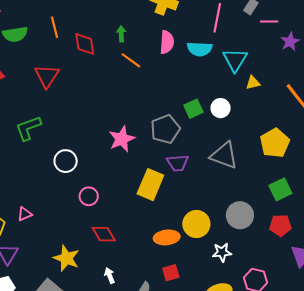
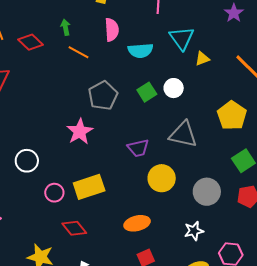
red diamond: (85, 44) -> (31, 42), turned -30
cyan semicircle: (200, 49) -> (141, 50), moved
gray pentagon: (165, 129) -> (103, 96), moved
yellow rectangle: (150, 185) -> (89, 187), moved, turned 56
yellow circle: (196, 224) -> (162, 178), moved

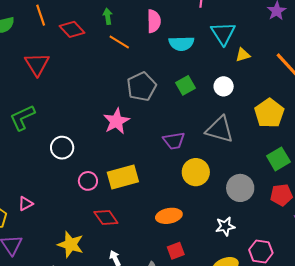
white circle: (174, 88) -> (224, 86), moved

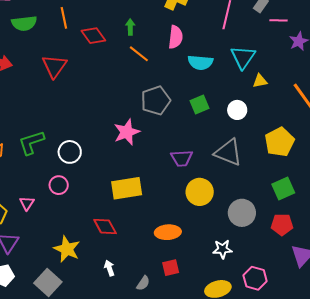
green L-shape: (22, 118) -> (31, 142), moved
pink circle: (88, 181) -> (59, 185), moved
pink triangle: (26, 204) -> (27, 203), turned -35

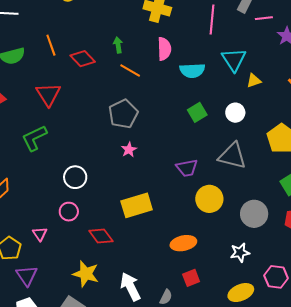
gray pentagon: (156, 101) -> (123, 114), moved
pink star: (127, 132) -> (129, 150), size x0.6
green L-shape: (31, 142) -> (34, 138), moved
red diamond: (105, 226) -> (101, 236), moved
white arrow: (109, 268) -> (130, 287), size x1.8

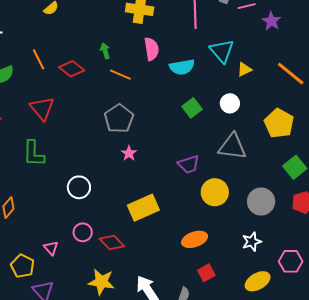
green L-shape: (34, 138) -> (34, 154), turned -56
pink circle: (69, 212) -> (83, 232), moved

